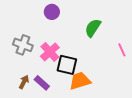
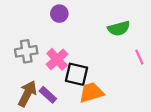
green semicircle: (93, 28) -> (119, 28), moved, turned -138
gray cross: (23, 45) -> (26, 51), turned -30
brown arrow: (24, 82) -> (27, 94), size x1.6

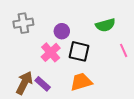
purple circle: (59, 14) -> (62, 31), moved
gray cross: (26, 51) -> (23, 23), moved
black square: (76, 74) -> (79, 51), moved

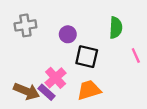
green semicircle: (105, 25) -> (116, 28), turned -72
pink cross: (51, 52) -> (56, 78), moved
brown arrow: (24, 83) -> (27, 91), turned 85

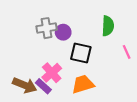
gray cross: (25, 25) -> (47, 28), moved

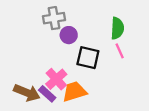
gray cross: (47, 28) -> (54, 18), moved
pink line: (127, 52) -> (120, 51), moved
orange trapezoid: (83, 84) -> (74, 92), moved

